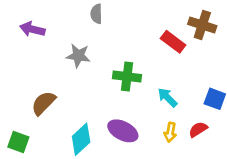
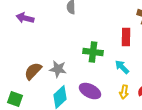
red rectangle: (173, 42) -> (126, 37), moved, turned 54
gray star: (78, 56) -> (58, 69), moved

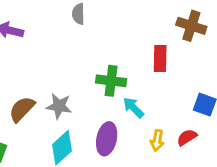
cyan arrow: (122, 67) -> (133, 108), moved
purple ellipse: (90, 91) -> (107, 139), turned 75

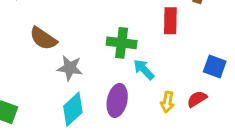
brown semicircle: (22, 109) -> (43, 38), moved, turned -100

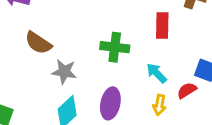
cyan arrow: (144, 69) -> (157, 73), moved
red semicircle: (197, 99) -> (187, 90), moved

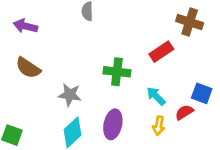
red rectangle: (162, 26) -> (161, 52), turned 55
brown semicircle: (38, 43) -> (28, 68), moved

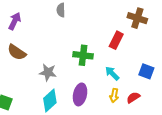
purple arrow: (25, 26) -> (15, 21), turned 102
red rectangle: (161, 52) -> (116, 40), turned -30
red semicircle: (184, 112) -> (133, 97), moved

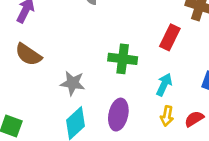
cyan arrow: (112, 73) -> (164, 85), turned 70

